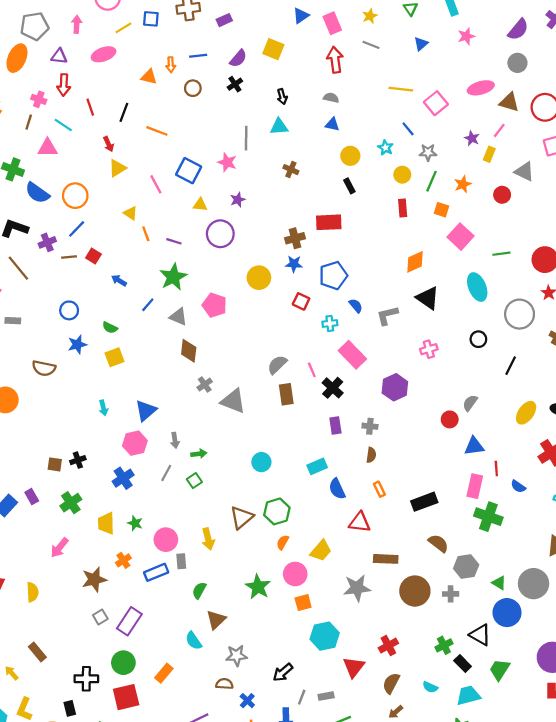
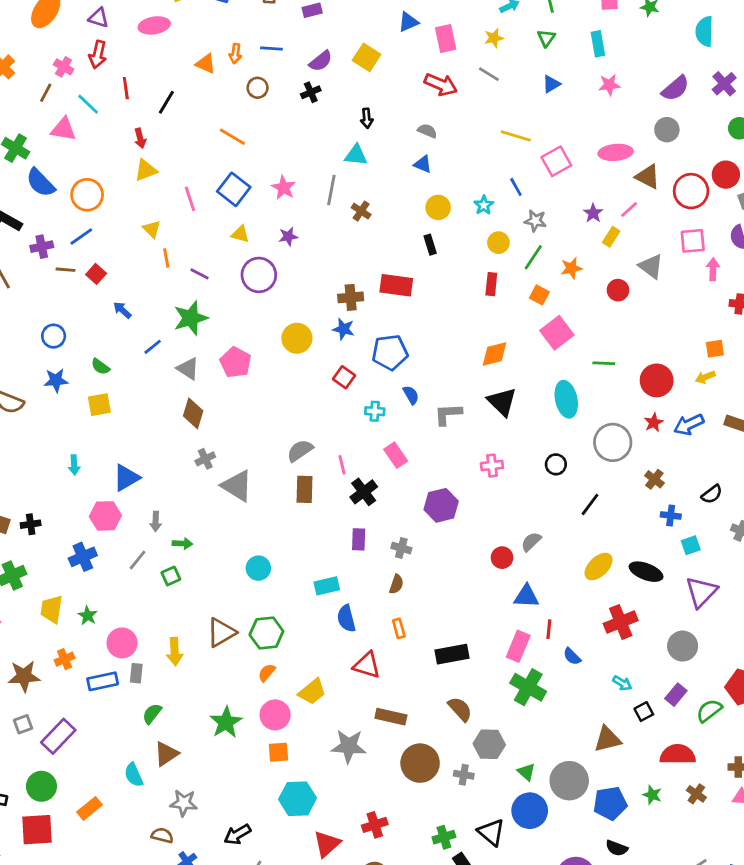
red arrow: (335, 60) -> (441, 85), turned 110
orange line: (157, 131) -> (232, 137), moved
gray line: (246, 138) -> (331, 190), moved
pink rectangle: (352, 355) -> (396, 455), size x0.7

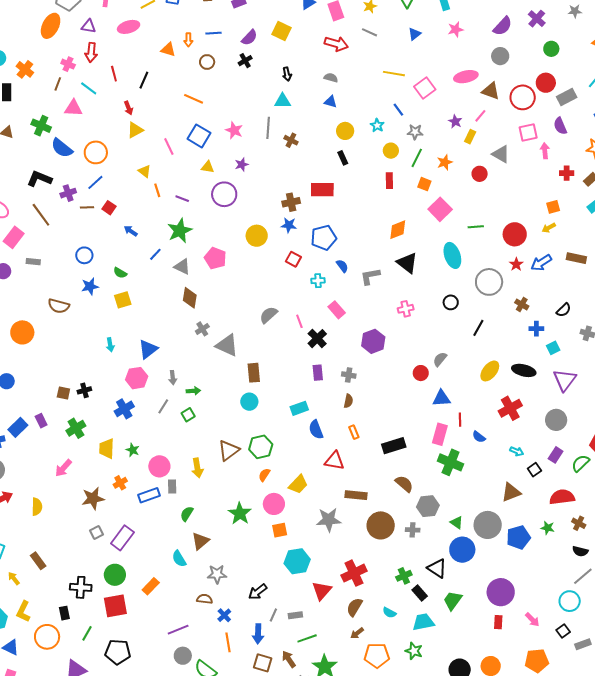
brown rectangle: (305, 489) -> (254, 373), moved
red cross: (375, 825) -> (354, 573), size x1.4
black semicircle: (617, 848) -> (580, 551), moved

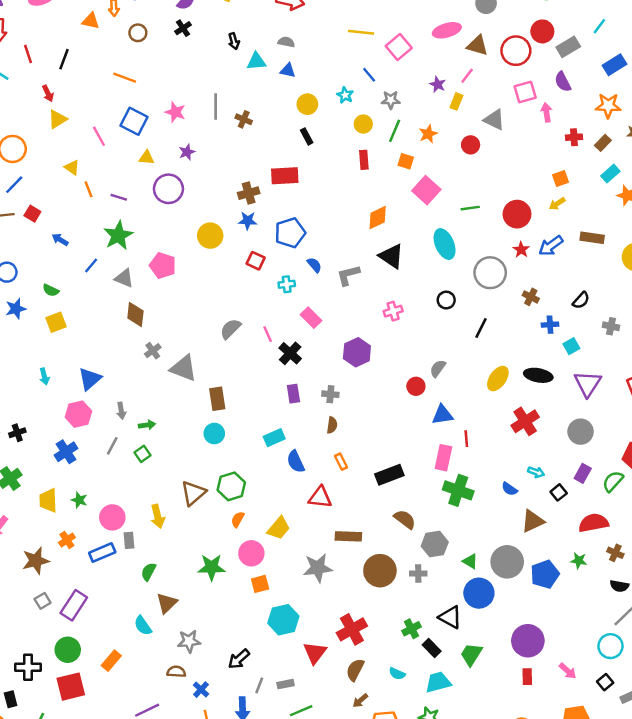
cyan triangle: (283, 101) -> (256, 61), moved
blue semicircle: (479, 437) -> (509, 489), moved
green star: (240, 514) -> (212, 567), turned -30

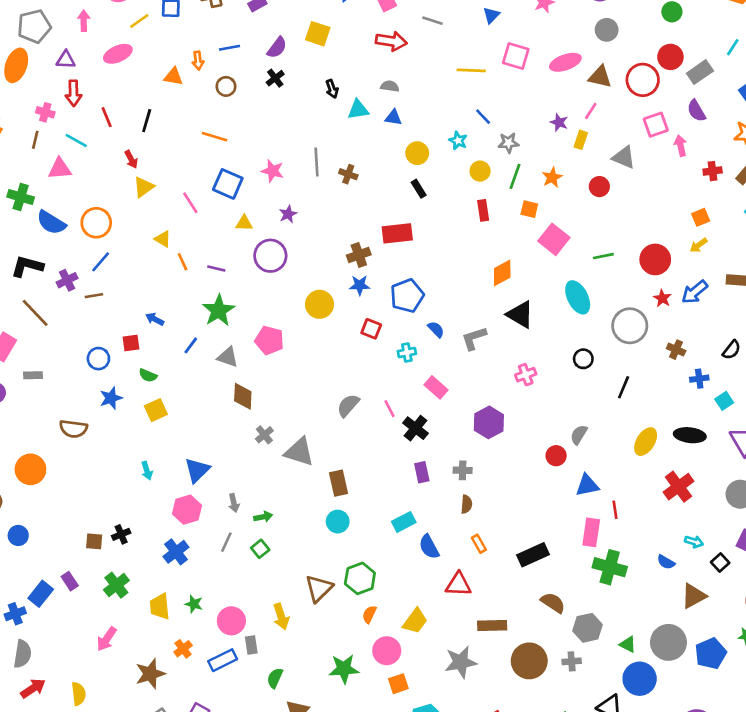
pink square: (399, 47) -> (516, 56), moved, turned -30
red square: (32, 214) -> (131, 343), moved, turned -35

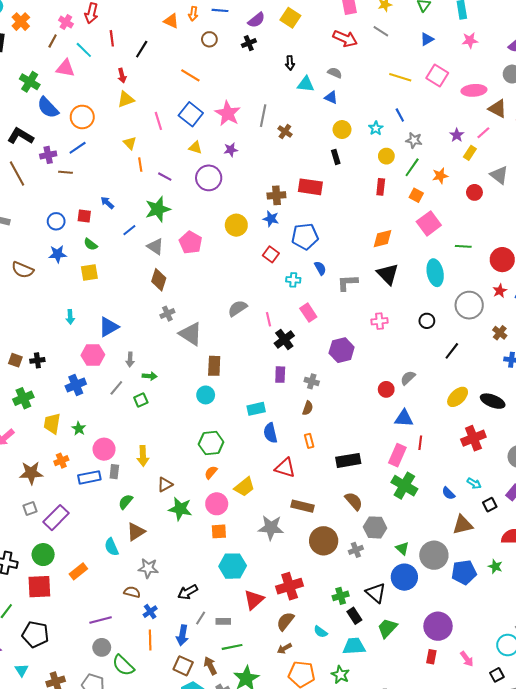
pink star: (273, 171) -> (228, 113), size x1.4
brown triangle: (319, 588) -> (165, 485), moved, size x0.7
gray cross: (572, 661) -> (356, 550), turned -32

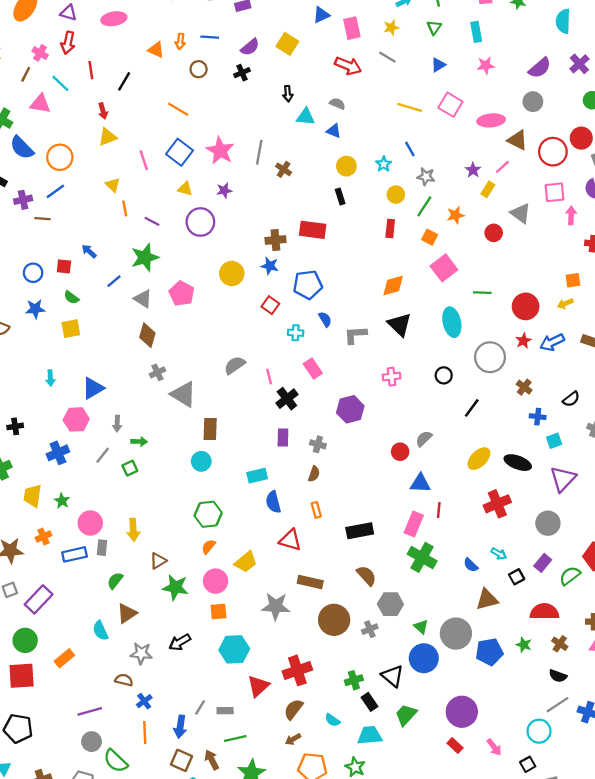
black arrow: (188, 592) -> (180, 642), moved
red rectangle: (431, 657) -> (455, 746), turned -56

